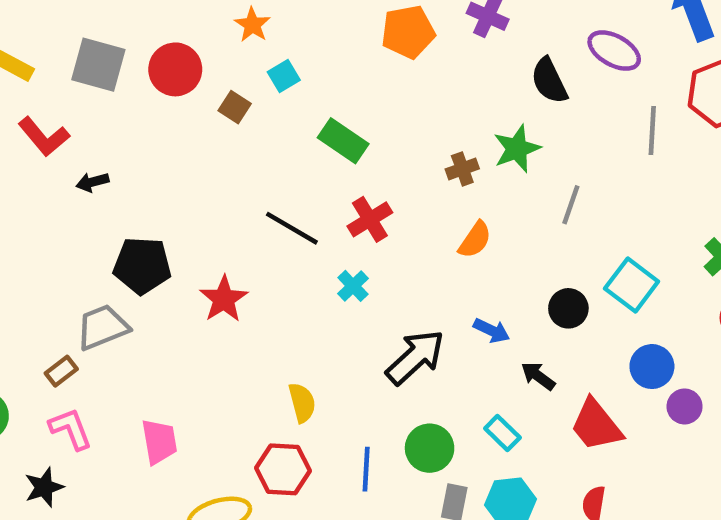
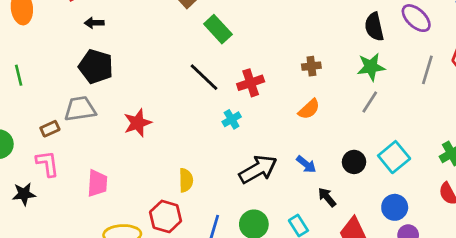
green rectangle: (343, 141) -> (218, 29), moved
green star: (517, 149) -> (371, 67), moved
black pentagon: (142, 265) -> (96, 66), moved
red star: (224, 299) -> (138, 123), moved

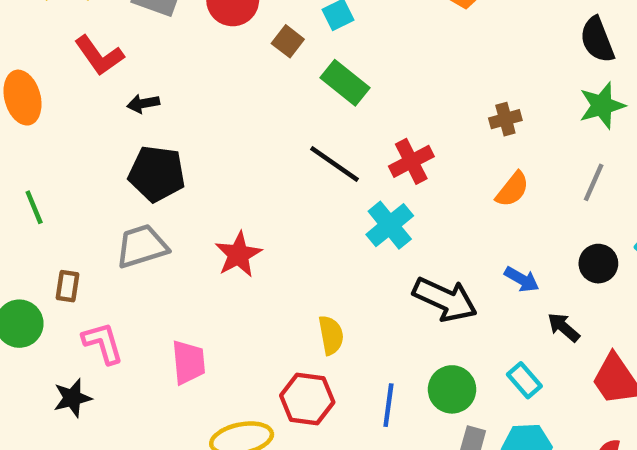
gray line: (370, 102) -> (594, 182), moved
cyan cross: (232, 119) -> (390, 225), size x1.5
brown rectangle: (50, 129) -> (67, 286), moved, turned -48
black arrow: (258, 169) -> (445, 299), turned 63

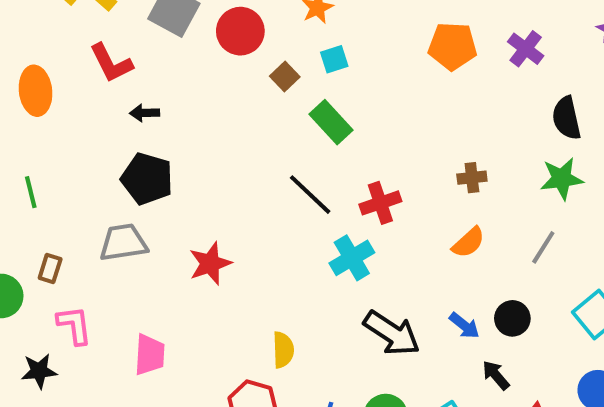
black circle: (598, 264) -> (512, 318), moved

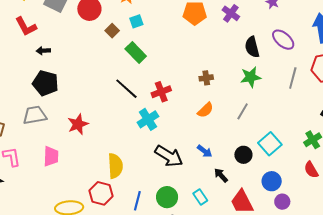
black circle: (512, 318) -> (243, 155), moved
yellow semicircle: (283, 350) -> (115, 166), size x1.4
pink trapezoid: (150, 355) -> (51, 156), moved

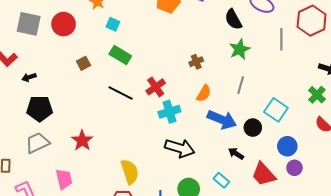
cyan square: (136, 21) -> (113, 24), turned -32
brown square: (112, 31) -> (83, 63), moved, turned 32
cyan cross: (148, 119) -> (169, 112), moved, turned 30
blue arrow: (205, 151) -> (222, 120), moved, size x1.8
purple circle: (282, 202) -> (294, 168), moved

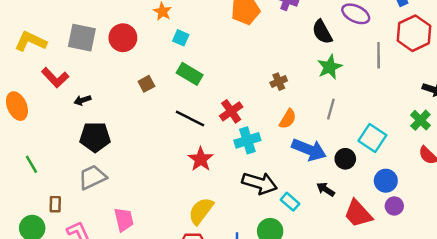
red star: (82, 141) -> (201, 159), moved
yellow semicircle: (130, 172) -> (201, 211), turned -125
cyan rectangle: (221, 180) -> (290, 202), moved

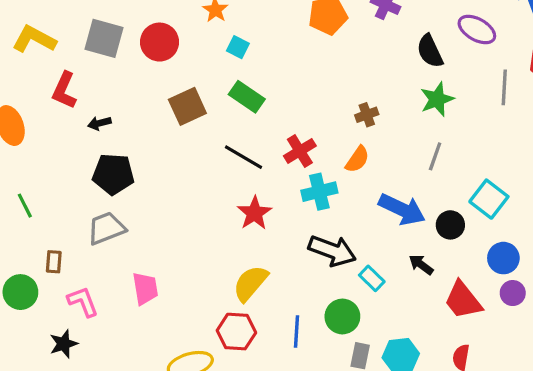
red L-shape: (55, 78) -> (64, 90), turned 64
brown square: (146, 84) -> (187, 106), size x1.6
orange semicircle: (288, 119) -> (357, 159), moved

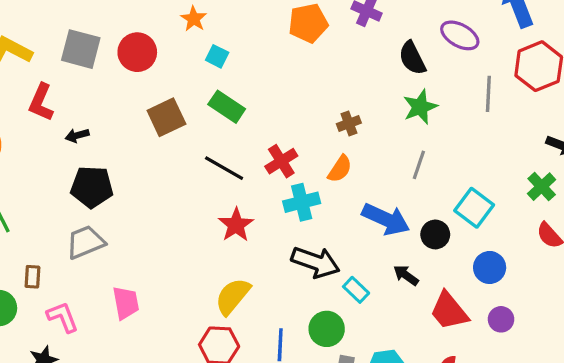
purple circle: (513, 293) -> (501, 319), moved

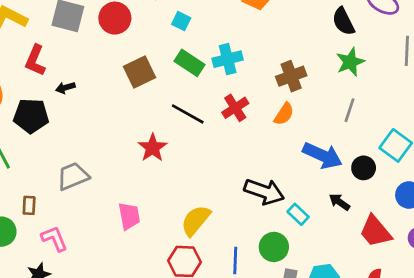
brown cross: (349, 123) -> (291, 76), size x1.5
black pentagon: (92, 187) -> (31, 116), moved
cyan cross: (302, 202) -> (228, 59), moved
red star: (236, 225) -> (153, 148), moved
pink trapezoid: (126, 303) -> (129, 216), moved

